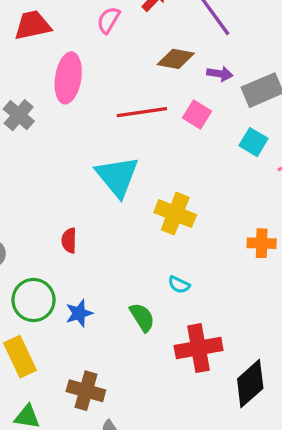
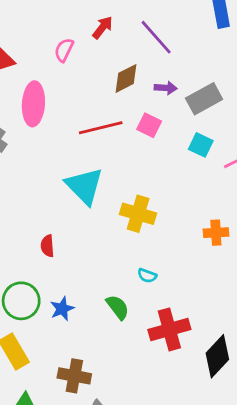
brown diamond: (176, 59) -> (126, 78), turned -32

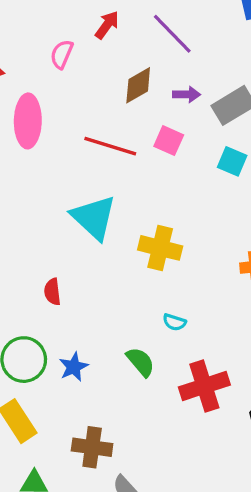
red line: (101, 128) -> (110, 146), turned 33

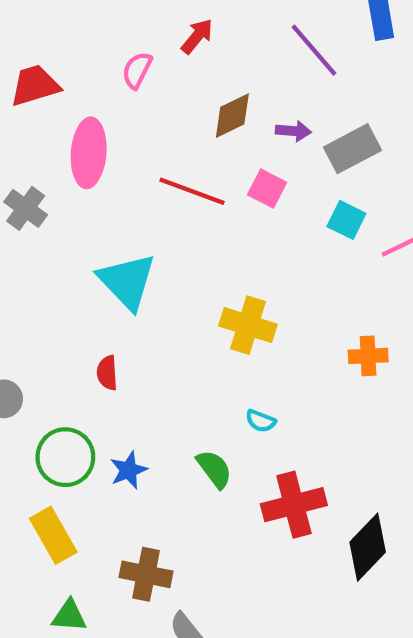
purple line: (172, 34) -> (314, 50), moved
cyan triangle: (94, 217) -> (127, 281), moved

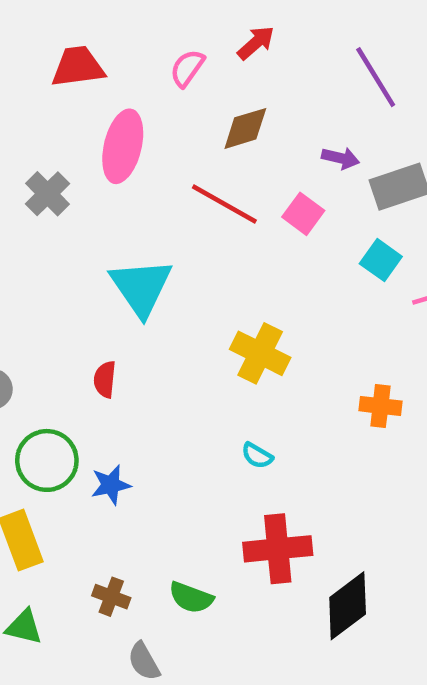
brown diamond: (232, 116) -> (245, 128), moved
green semicircle: (214, 469) -> (191, 598), moved, turned 138
brown cross: (146, 574) -> (111, 597), size x0.7

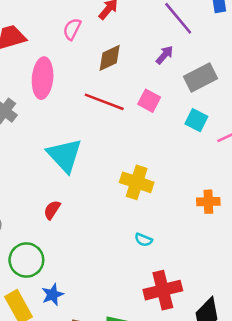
purple arrow: (341, 158) -> (165, 55), moved, turned -54
red semicircle: (105, 379) -> (52, 210), turned 36
blue star: (111, 485) -> (53, 295), moved

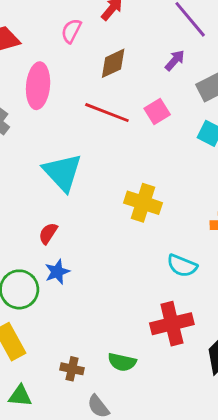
pink square: (149, 101) -> (157, 112), turned 30
cyan semicircle: (144, 240) -> (182, 266), moved, size x1.5
blue star: (53, 295) -> (57, 272), moved

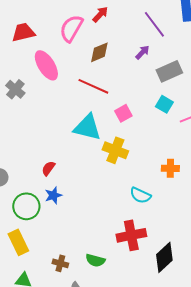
pink semicircle: (71, 31) -> (71, 28), size x1.6
pink ellipse: (38, 86) -> (46, 65), turned -40
pink square: (157, 112) -> (123, 113), moved
cyan triangle: (62, 172) -> (87, 127), moved, turned -36

